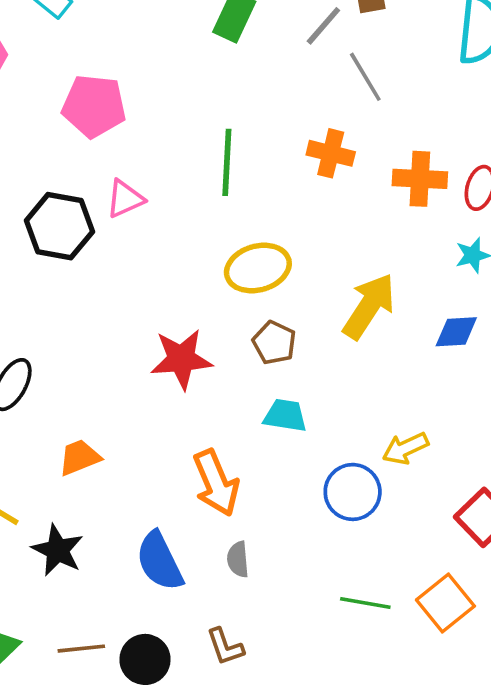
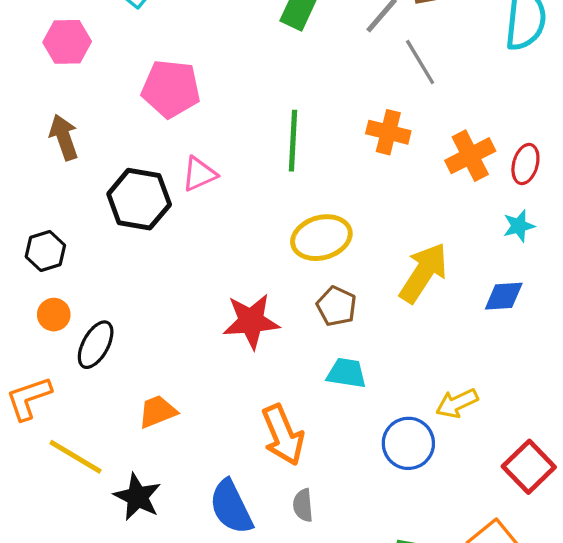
orange cross: (420, 179) -> (470, 156), turned -30

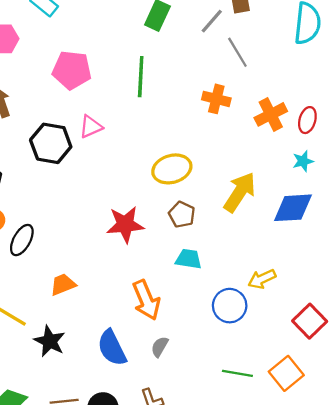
green line: (293, 141) -> (141, 77), moved
blue diamond: (504, 296) -> (293, 208), size x1.5
gray semicircle: (303, 505) -> (160, 347), turned 35

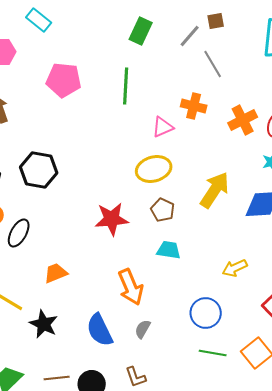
pink triangle: (91, 127) -> (163, 127), moved
black hexagon: (51, 143) -> (39, 170), moved
blue circle: (230, 306) -> (206, 313), moved

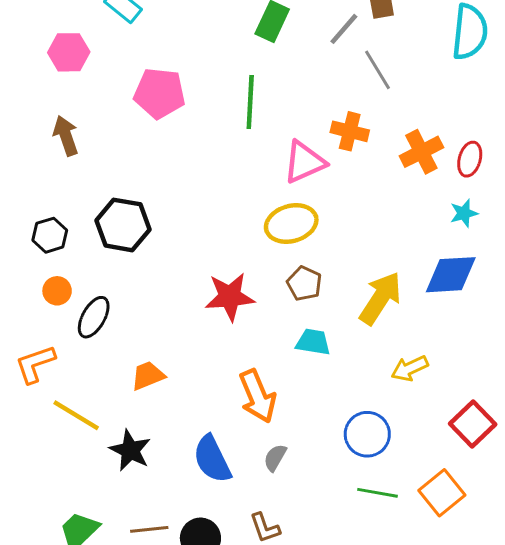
pink triangle: (163, 127) -> (304, 162), size x1.4
yellow arrow: (215, 190) -> (380, 298), moved

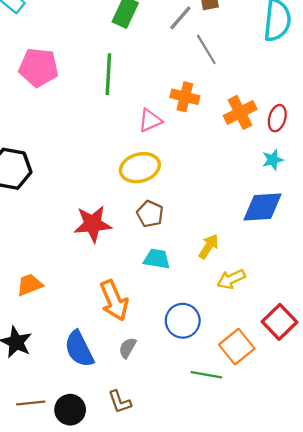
pink triangle: (304, 162) -> (150, 120), size x0.7
yellow arrow: (380, 298) -> (209, 246), moved, size x0.6
blue circle: (367, 434) -> (183, 321), moved
orange square: (442, 493) -> (237, 347), moved

